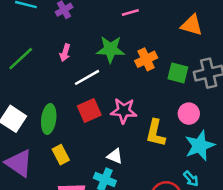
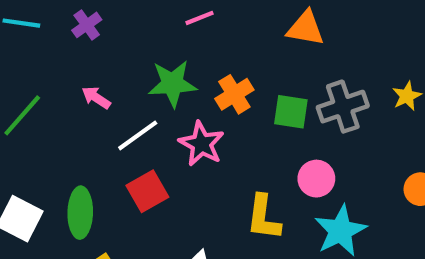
pink arrow: (65, 53) -> (96, 98), turned 112
pink star: (124, 111) -> (202, 144), moved, turned 30

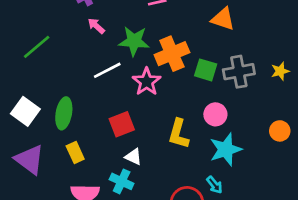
orange cross: (234, 94) -> (172, 54), size x1.4
pink arrow: (96, 98) -> (96, 26), moved
red square: (147, 191) -> (122, 124), moved

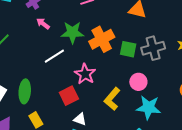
pink star: (147, 82) -> (85, 74), moved
yellow L-shape: (179, 134) -> (112, 99), turned 30
cyan star: (226, 149) -> (148, 107), turned 30

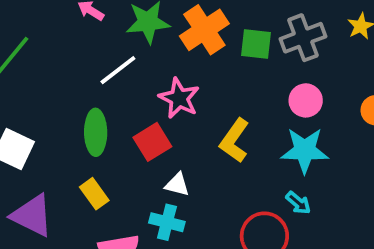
pink circle: (138, 82) -> (306, 100), moved
green ellipse: (25, 91) -> (96, 132), moved

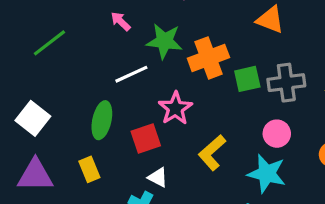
green square: (256, 44) -> (247, 79), turned -32
purple triangle: (32, 215) -> (35, 175), turned -39

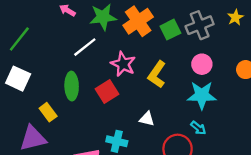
white square: (33, 118) -> (18, 79), moved
yellow L-shape: (212, 153) -> (157, 74), moved
yellow rectangle: (89, 169) -> (48, 112), moved
white triangle: (158, 177) -> (147, 119), moved

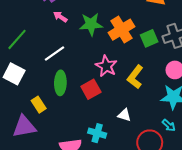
white line: (85, 47) -> (54, 53), moved

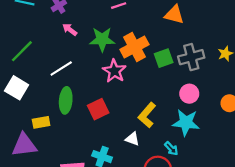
pink star: (106, 66) -> (114, 71), moved
yellow L-shape: (135, 77) -> (147, 115), moved
yellow rectangle: (39, 105) -> (41, 122), turned -70
cyan arrow: (169, 125) -> (171, 148), moved

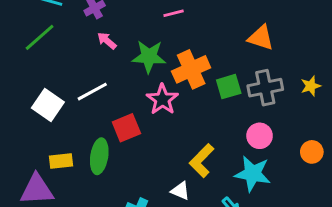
orange triangle: (174, 15) -> (261, 38), moved
green line: (22, 51) -> (40, 37), moved
white square: (17, 88) -> (48, 105), moved
green ellipse: (66, 100) -> (99, 156), moved
red square: (98, 109) -> (126, 128), moved

